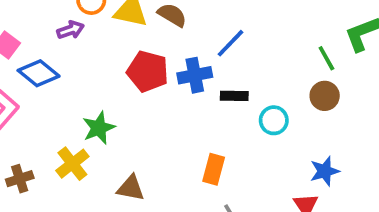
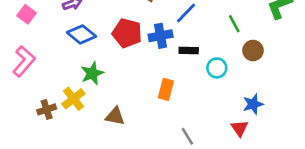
green line: (326, 58) -> (234, 24), moved
blue diamond: (39, 73) -> (81, 34), moved
orange rectangle: (214, 169) -> (166, 89), moved
brown cross: (20, 179) -> (47, 109), moved

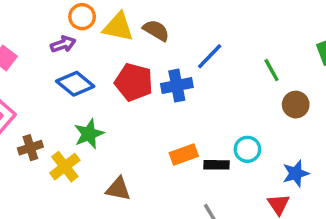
black rectangle: (189, 51) -> (216, 165), moved
cyan circle: (217, 68) -> (247, 149), moved
orange rectangle: (166, 89) -> (184, 154), turned 55
brown cross: (47, 109) -> (30, 148), moved

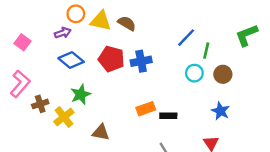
blue line: (210, 56) -> (186, 38), moved
green line: (272, 70) -> (206, 51), turned 42
cyan circle: (247, 149) -> (194, 73), moved
blue star: (296, 173) -> (220, 111), moved, turned -30

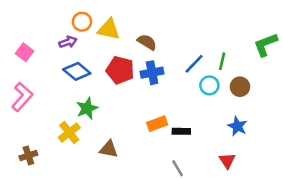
brown semicircle: (127, 23) -> (147, 42), moved
blue line: (186, 38) -> (194, 64), moved
brown cross: (40, 104) -> (28, 155), moved

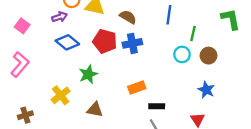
green L-shape: (265, 45) -> (231, 19), turned 100
blue line: (194, 64) -> (169, 15), moved, turned -36
green star: (87, 108) -> (88, 74), moved
black rectangle: (181, 131) -> (157, 106), moved

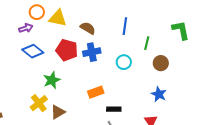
cyan circle: (182, 54) -> (124, 62), moved
yellow cross: (61, 95) -> (39, 103), moved
brown triangle: (95, 110) -> (58, 112), turned -42

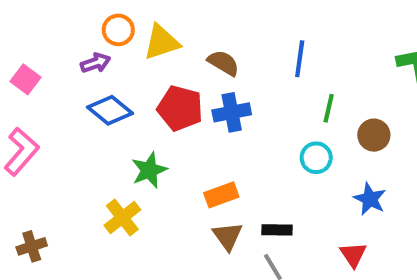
yellow triangle: (58, 18) -> (162, 42), turned -30
green line: (147, 43) -> (329, 108), moved
cyan circle: (124, 62) -> (316, 158), moved
orange rectangle: (96, 92) -> (221, 195), moved
brown triangle: (58, 112) -> (228, 236), moved, turned -35

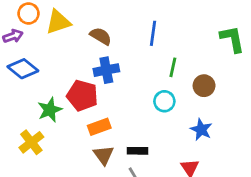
red pentagon: (180, 108) -> (82, 96), moved

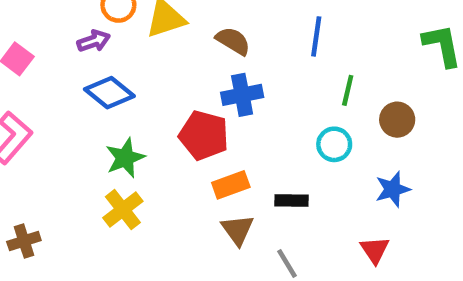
green star: (50, 110) -> (125, 158), moved
blue star: (201, 130) -> (393, 189), turned 30
black rectangle: (137, 151) -> (292, 201), moved

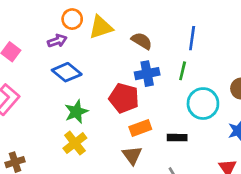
green line: (348, 90) -> (183, 71), moved
cyan circle: (334, 144) -> (203, 104), size x1.5
brown triangle: (238, 230) -> (132, 155), moved

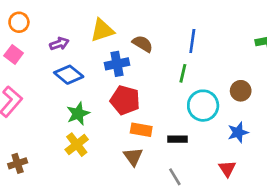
orange circle: (72, 19) -> (19, 22), moved
blue cross: (147, 74) -> (117, 64), moved
orange rectangle: (140, 128) -> (141, 130), turned 30

